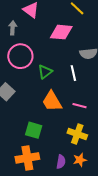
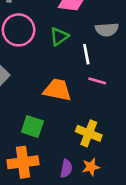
green triangle: (45, 72) -> (59, 36), moved
orange trapezoid: (52, 101) -> (57, 90), turned 130
pink line: (80, 106) -> (97, 81), moved

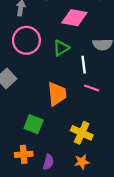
orange trapezoid: (57, 90) -> (57, 94), turned 70
orange cross: (23, 162) -> (24, 154), size x0.7
purple semicircle: (66, 169) -> (48, 162), moved

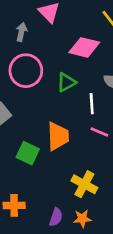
green square: (34, 124) -> (28, 153), moved
purple semicircle: (48, 162) -> (56, 217), moved

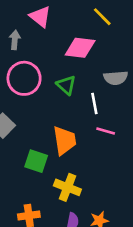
green triangle: (66, 82) -> (66, 85), turned -42
yellow cross: (84, 184) -> (67, 187), moved

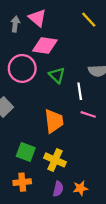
gray arrow: (15, 40) -> (15, 24), moved
pink diamond: (80, 48) -> (45, 45), moved
green square: (36, 161) -> (26, 152), moved

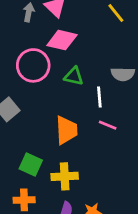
green triangle: (57, 75) -> (74, 76), turned -36
yellow cross: (55, 160) -> (65, 176), turned -30

